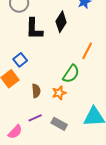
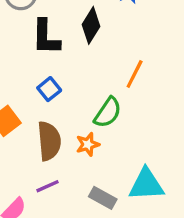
blue square: (20, 60) -> (49, 89), moved
brown semicircle: (36, 91) -> (49, 141), size x1.6
gray rectangle: (59, 124) -> (103, 198), moved

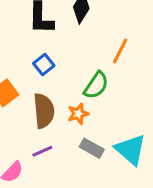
cyan triangle: (146, 185) -> (131, 150), turned 44
gray rectangle: (103, 198) -> (92, 148), moved

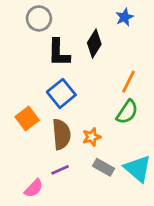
blue square: (44, 64) -> (61, 93), size x1.5
green semicircle: (96, 85) -> (127, 112), moved

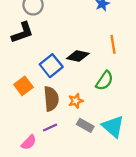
black diamond: (94, 43) -> (78, 56), moved, turned 70
black L-shape: (59, 53) -> (22, 33), moved, turned -110
orange line: (128, 82) -> (113, 44), moved, turned -36

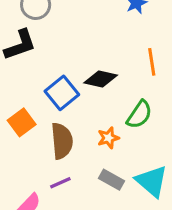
orange star: (76, 101) -> (108, 138), moved

